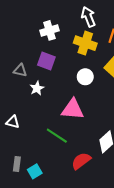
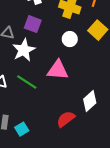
white star: (37, 88) -> (24, 50), size x1.6
green line: (57, 136) -> (27, 82), moved

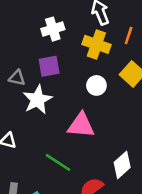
purple square: (33, 24) -> (49, 66), turned -30
green line: (27, 82) -> (58, 162), moved

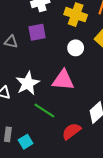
white star: (37, 100) -> (28, 83), moved

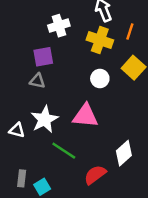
purple square: (37, 32) -> (43, 57), moved
gray triangle: (11, 42) -> (37, 81), moved

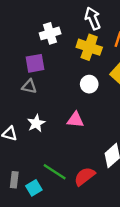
pink triangle: (85, 116) -> (75, 120), size x0.7
white star: (45, 119) -> (36, 123), size x0.7
green line: (64, 151) -> (55, 172), moved

